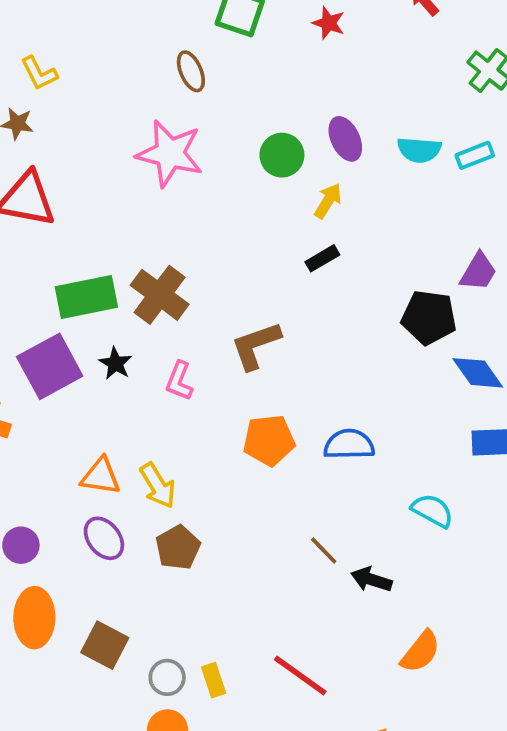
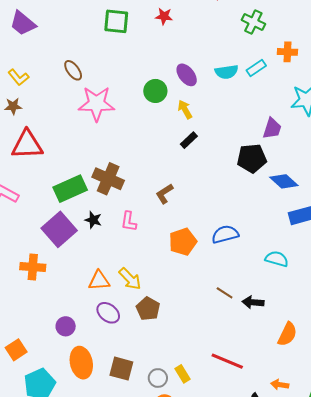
brown ellipse: (191, 71) -> (73, 70), moved
yellow arrow: (328, 201) -> (185, 109), turned -48
brown L-shape: (256, 345) -> (164, 194), size x0.7

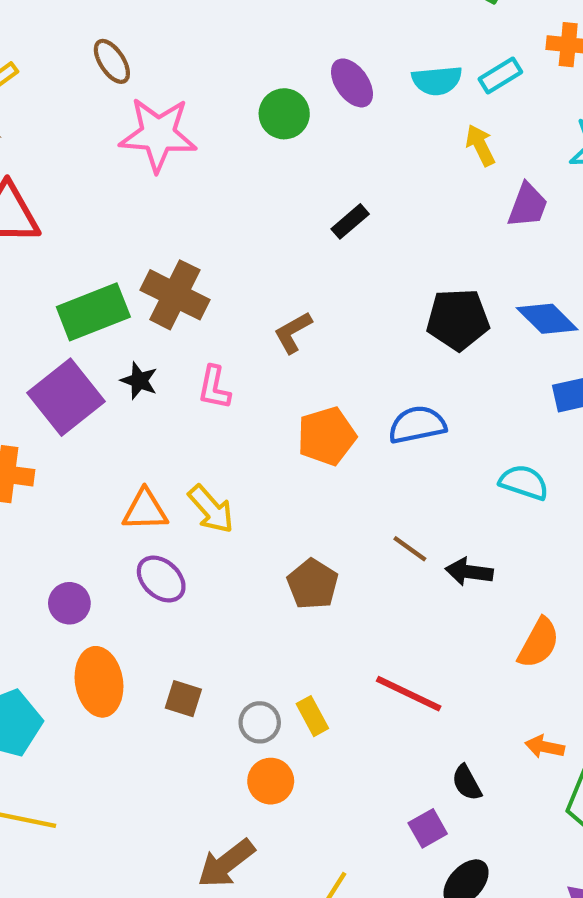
yellow arrow: (185, 109) -> (480, 145), moved
black pentagon: (252, 158) -> (458, 319), moved
brown pentagon: (148, 309) -> (313, 584), moved
brown square: (121, 369) -> (183, 699), size x0.7
orange arrow: (280, 385) -> (545, 747), moved

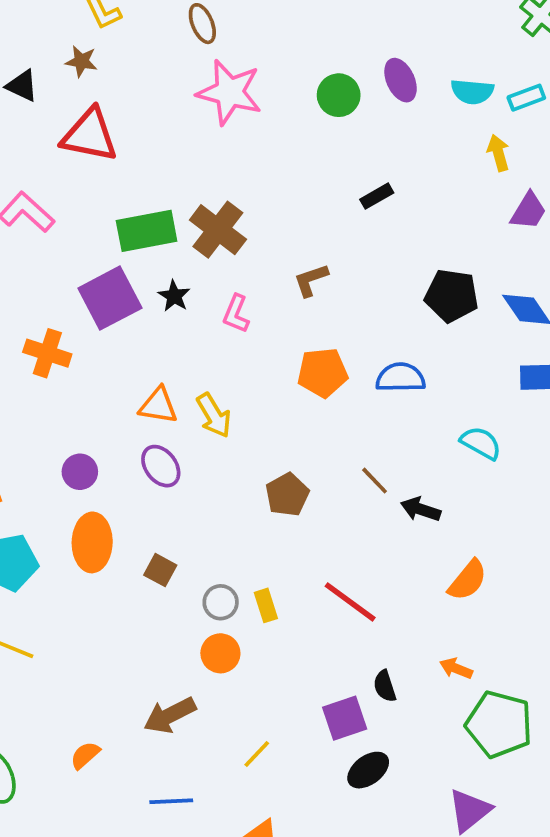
purple square: (428, 828) -> (345, 718), size x1.4

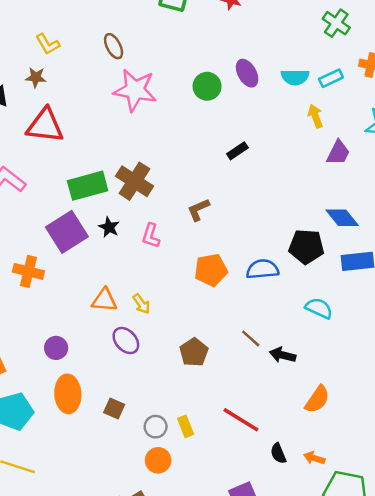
black pentagon: (452, 296) -> (306, 247), moved
yellow arrow: (214, 415) -> (141, 304), size x0.7
purple ellipse: (161, 466) -> (126, 341), moved
black semicircle: (385, 686) -> (278, 453), moved

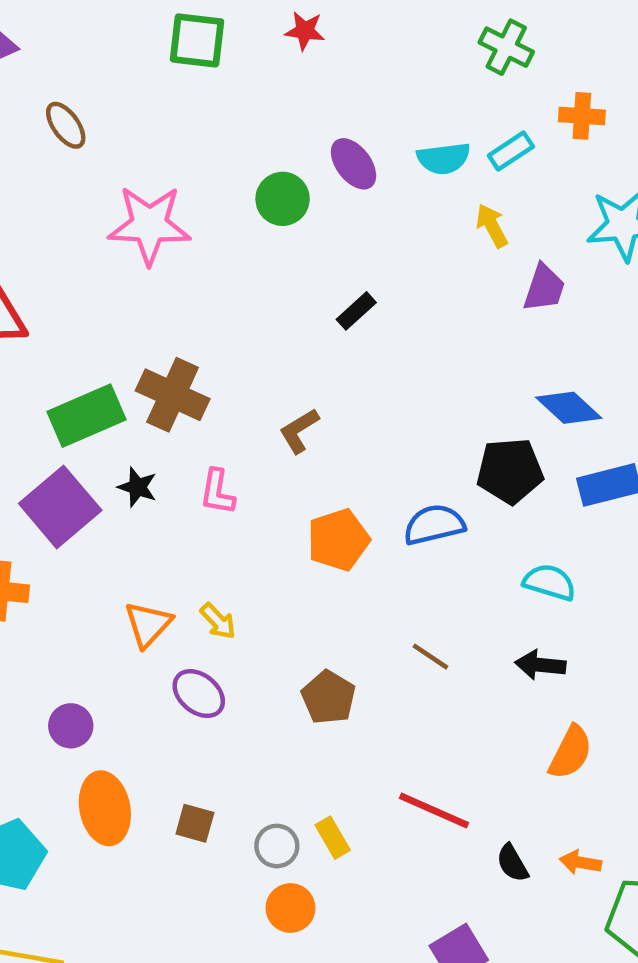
brown ellipse: (114, 46) -> (66, 125), moved
orange triangle: (104, 300) -> (148, 624), turned -44
black arrow: (283, 355) -> (540, 665), moved

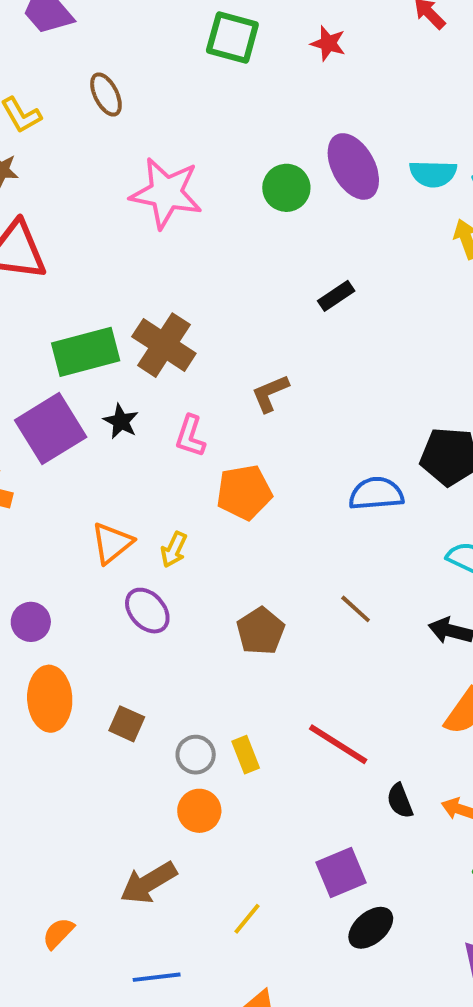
purple ellipse: (354, 164) -> (353, 166), size x1.4
orange pentagon: (338, 540) -> (244, 492), moved
yellow arrow: (218, 621) -> (174, 550), turned 60

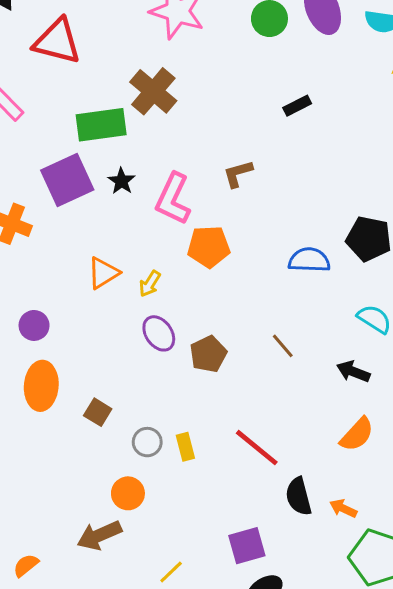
brown cross: (164, 345) -> (153, 91), moved
pink L-shape: (190, 436) -> (173, 199), size x1.6
purple ellipse: (147, 611) -> (159, 333), moved
black semicircle: (400, 801) -> (299, 496), size x1.4
orange circle: (199, 811) -> (128, 493), moved

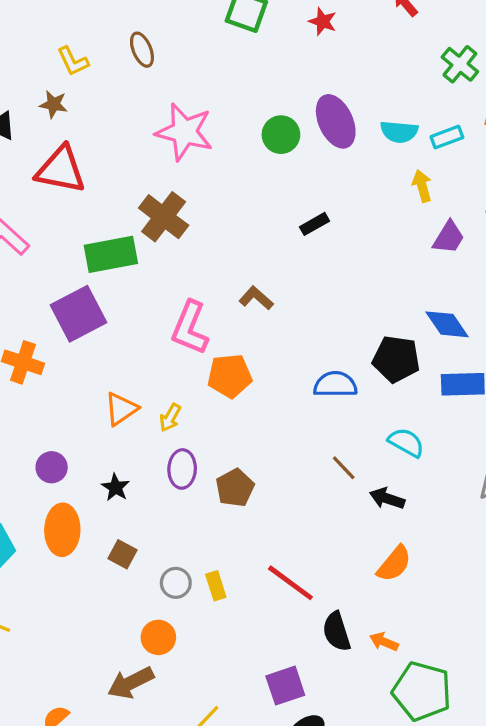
brown L-shape: (238, 174) -> (256, 298), turned 60
black star: (121, 181) -> (115, 487), moved
purple ellipse: (159, 333) -> (182, 469), turned 40
brown line: (283, 346) -> (344, 468), moved

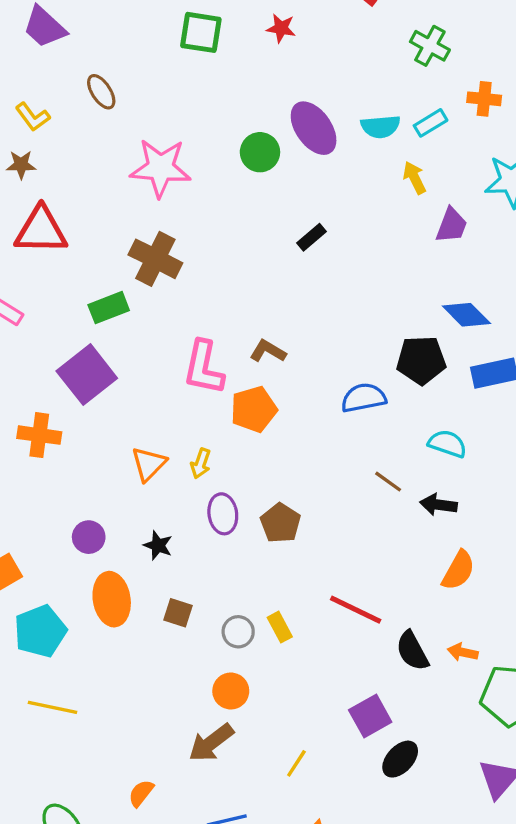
green rectangle: (111, 254) -> (109, 308), size x0.7
brown L-shape: (256, 298) -> (268, 351), moved

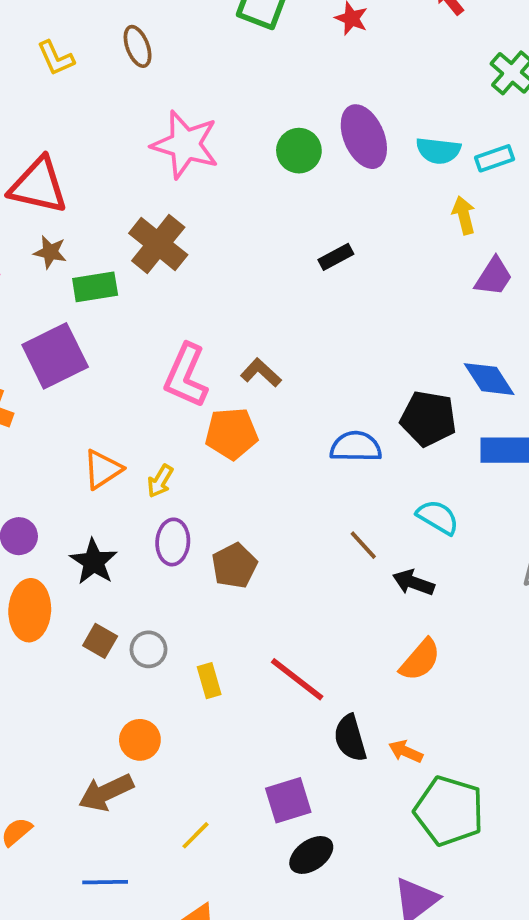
brown star: (21, 165) -> (50, 252), moved
black star: (158, 545) -> (94, 562), size x1.4
gray circle: (238, 632) -> (148, 649), moved

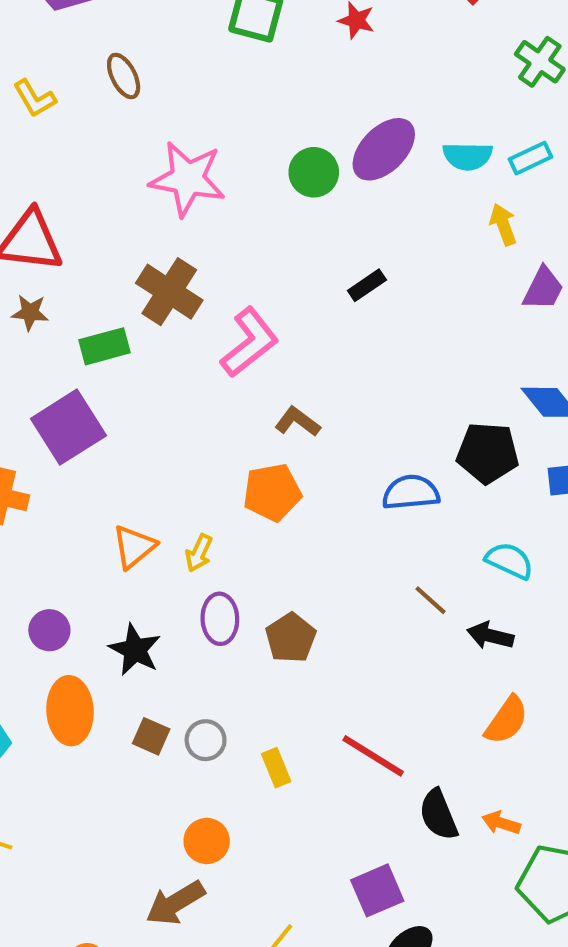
purple ellipse: (364, 137) -> (384, 149), turned 74
brown star: (50, 252) -> (30, 312), moved
pink L-shape: (186, 376) -> (250, 342), moved, turned -146

